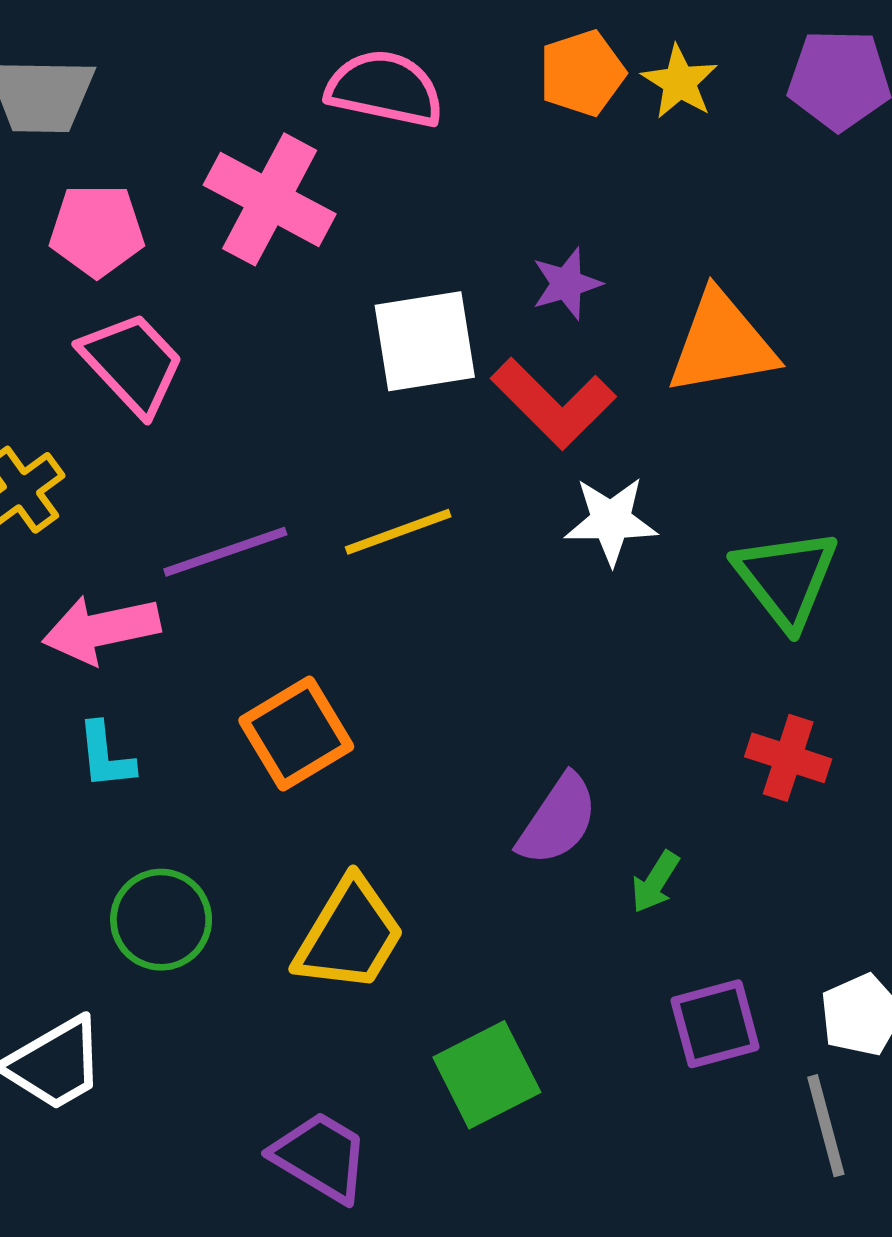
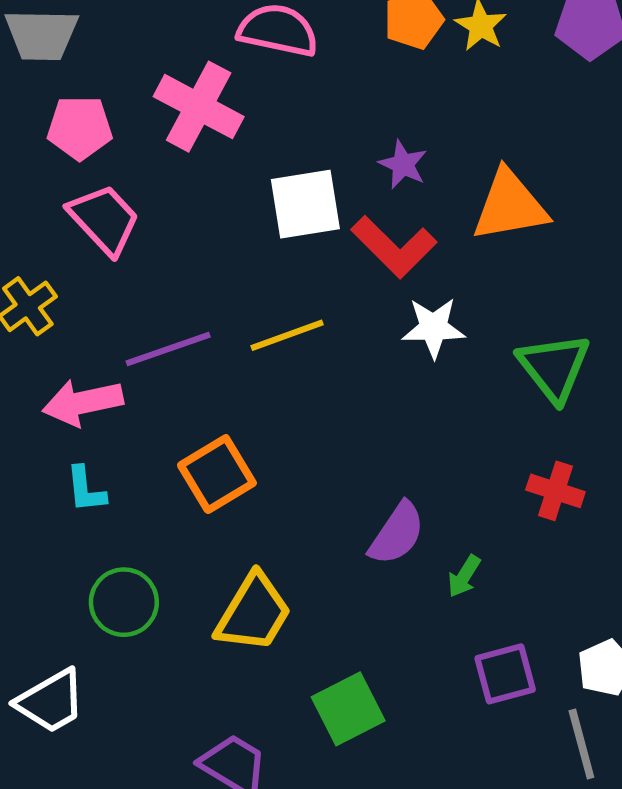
purple star: (567, 284) -> (403, 164), turned -30

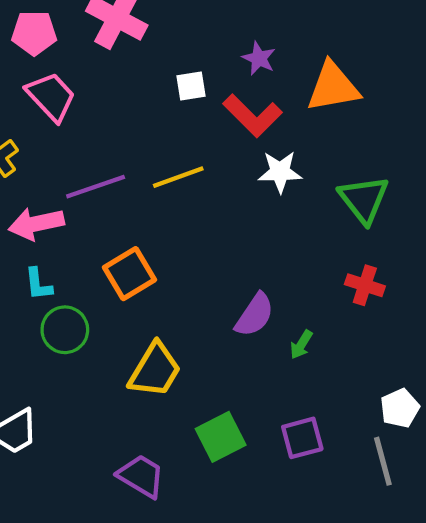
white square: (305, 204) -> (191, 86), size x0.6
green circle: (124, 602) -> (65, 330), moved
purple square: (505, 674) -> (302, 438), moved

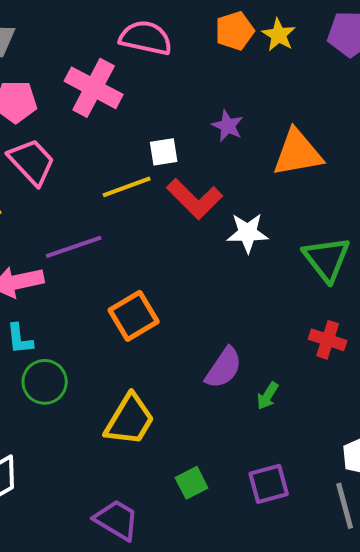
red L-shape: (252, 116) -> (195, 199), moved
yellow line: (178, 177) -> (127, 187), moved
orange square: (130, 274) -> (134, 316), moved
green square: (221, 437) -> (192, 483), size x0.7

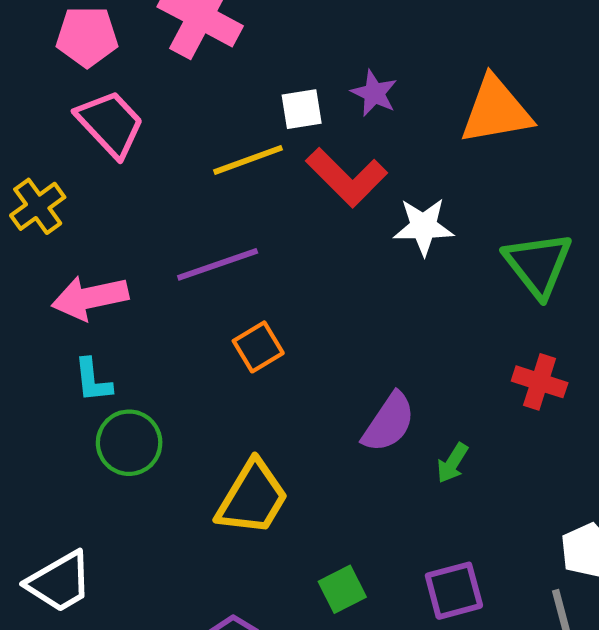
purple star: (228, 126) -> (374, 93), moved
purple line: (74, 247) -> (218, 264), moved
orange square: (134, 316) -> (258, 347), size x0.7

